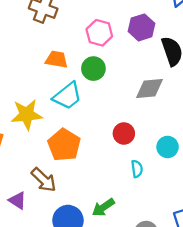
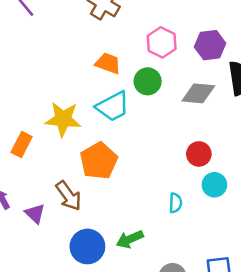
gray diamond: (150, 88) -> (198, 93), moved
red circle: (124, 133) -> (199, 154), moved

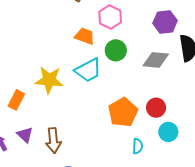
pink hexagon: (162, 42) -> (110, 17), moved
orange pentagon: (99, 161) -> (123, 112), moved
brown arrow: (69, 196) -> (53, 140), turned 30
purple triangle: (35, 214) -> (25, 135), moved

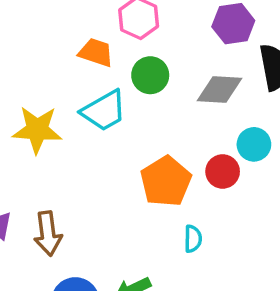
cyan circle: (168, 132) -> (254, 144), moved

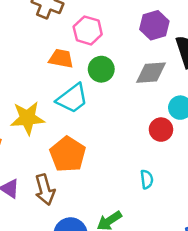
orange pentagon: (166, 181) -> (68, 154), moved

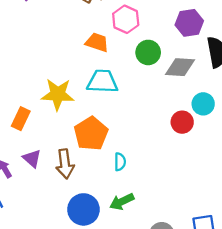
green circle: (101, 69) -> (148, 52), moved
cyan trapezoid: (72, 98) -> (102, 81), turned -148
cyan semicircle: (147, 179) -> (120, 162), moved

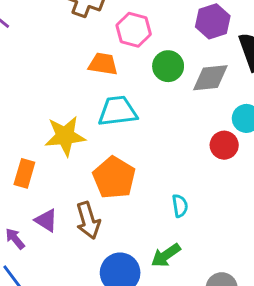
cyan semicircle: (120, 162) -> (180, 206), moved

